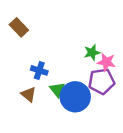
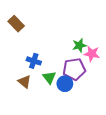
purple pentagon: (102, 81) -> (74, 69), moved
blue circle: (75, 97) -> (65, 84), size x0.6

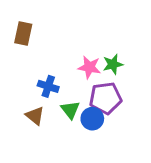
brown rectangle: (16, 24) -> (23, 33), turned 56
pink star: (92, 54) -> (89, 67), moved

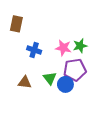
blue cross: (48, 86) -> (34, 50), moved
brown triangle: (35, 116) -> (25, 82), turned -32

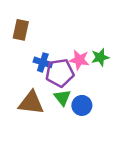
purple pentagon: (75, 70) -> (60, 73), moved
brown triangle: (25, 82) -> (31, 103), size x1.5

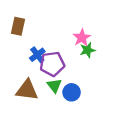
pink star: (79, 60) -> (82, 38), moved, turned 30
blue cross: (43, 62) -> (37, 55), turned 35

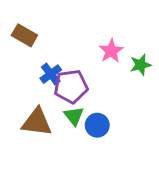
brown rectangle: (18, 26) -> (24, 35), turned -72
green star: (87, 50) -> (141, 65), moved

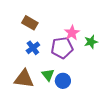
brown rectangle: (24, 35) -> (30, 23), moved
purple pentagon: (71, 86) -> (62, 48), moved

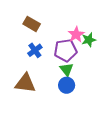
green star: (91, 42) -> (89, 40), moved
green triangle: (48, 75) -> (67, 69), moved

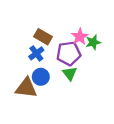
brown rectangle: (32, 24) -> (43, 37), moved
blue circle: (67, 85) -> (41, 77), moved

